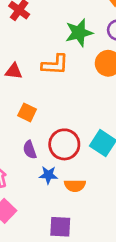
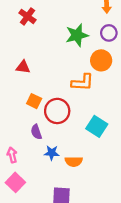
orange L-shape: (55, 65) -> (82, 82), moved
red circle: (64, 144) -> (57, 111), moved

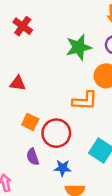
blue star: (52, 153) -> (63, 168), moved

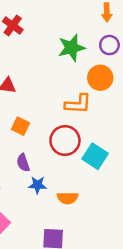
red circle: (56, 133) -> (65, 141), moved
blue star: (63, 168) -> (38, 185), moved

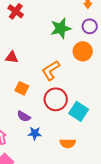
orange L-shape: (78, 104) -> (51, 70), moved, turned 145
purple semicircle: (23, 163) -> (24, 116), turned -40
orange semicircle: (68, 198) -> (68, 143), moved

